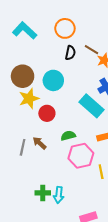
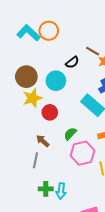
orange circle: (65, 28) -> (49, 31), moved
black semicircle: (70, 53) -> (72, 62), moved, turned 40
green semicircle: (68, 136) -> (70, 134), turned -32
gray line: (23, 147) -> (36, 160), moved

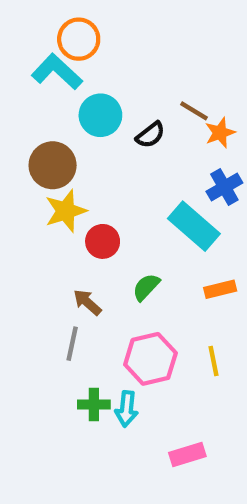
orange circle: (49, 31) -> (79, 39), moved
cyan circle: (56, 81) -> (100, 115), moved
pink hexagon: (82, 153) -> (150, 359), moved

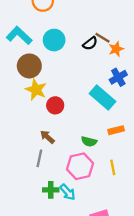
cyan L-shape: (57, 72) -> (19, 36), moved
black semicircle: (150, 135) -> (90, 43), moved
yellow star: (66, 211) -> (36, 90), turned -30
green semicircle: (146, 287) -> (89, 141), moved, turned -119
cyan arrow: (127, 409) -> (68, 192), turned -48

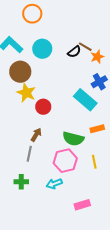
brown arrow: (47, 137) -> (36, 135), turned 80
green semicircle: (89, 141) -> (73, 139), size x1.5
green cross: (51, 190) -> (21, 182), moved
cyan arrow: (68, 192) -> (54, 184), turned 112

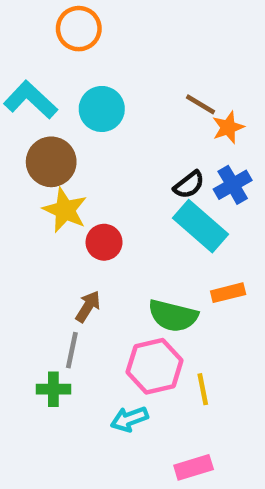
black semicircle: (74, 52) -> (189, 185), moved
yellow line: (94, 162) -> (203, 389), moved
green cross: (21, 182) -> (53, 389), moved

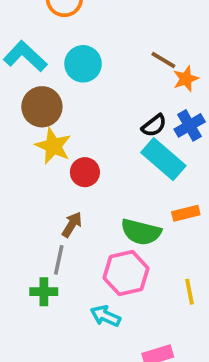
yellow line: (203, 389) -> (190, 292), moved
cyan arrow: (129, 419) -> (105, 316), turned 44

